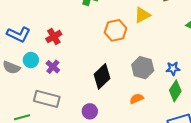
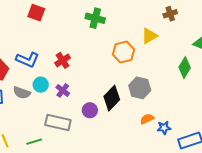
gray hexagon: (143, 68) -> (140, 88), moved
blue star: (173, 69) -> (164, 128), moved
green diamond: (175, 91) -> (185, 68), moved
purple circle: (90, 111) -> (90, 110), moved

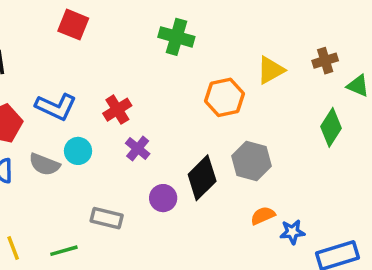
brown cross: (170, 14) -> (325, 61), moved
purple cross: (63, 90) -> (138, 149), moved
gray rectangle: (58, 122) -> (107, 218), size x0.7

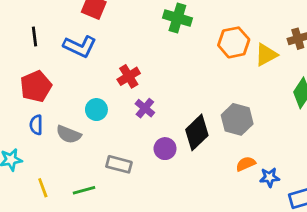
yellow triangle: (271, 70) -> (266, 55), moved
orange hexagon: (225, 97) -> (234, 42), moved
blue L-shape: (56, 107) -> (80, 46), moved
gray semicircle: (44, 164) -> (69, 134), moved

